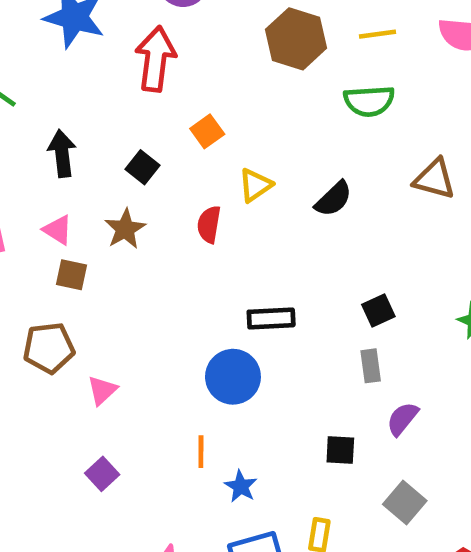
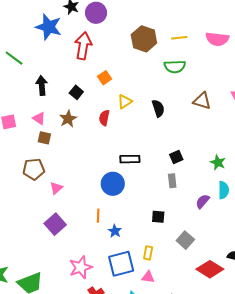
black semicircle: (333, 199) -> (158, 108), turned -66
purple semicircle: (402, 419) -> (203, 201), moved
purple square: (102, 474) -> (55, 224), size x1.5

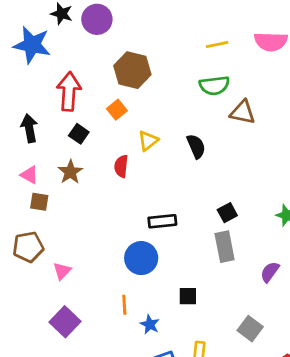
brown hexagon: (144, 39) -> (132, 70), moved
red arrow: (83, 46) -> (69, 91), moved
brown triangle: (202, 101) -> (243, 112), moved
gray rectangle: (172, 181) -> (225, 247), size x1.5
black square: (158, 217) -> (188, 296), moved

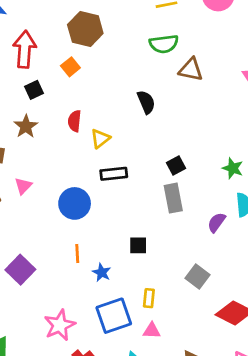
black square: (79, 134) -> (34, 90), turned 30
yellow triangle: (148, 141) -> (100, 139), moved
blue circle: (141, 258) -> (75, 203), moved
pink triangle: (62, 271) -> (23, 186), moved

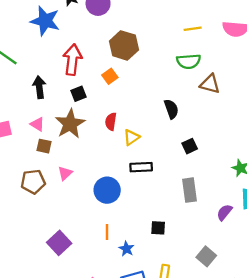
brown star: (26, 126) -> (70, 124), size x1.5
black square: (176, 166) -> (190, 146), moved

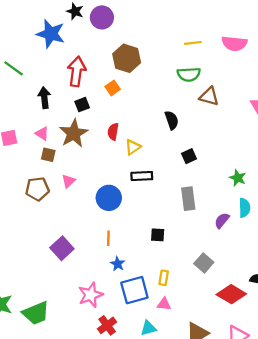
blue star: (127, 249) -> (118, 264), moved

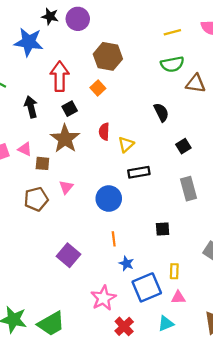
pink triangle: (42, 134) -> (25, 149), moved

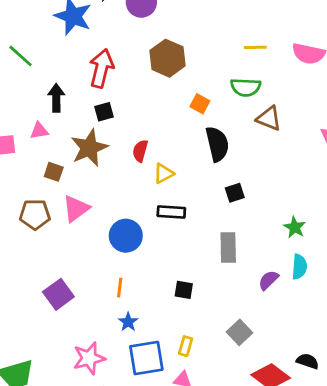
orange square: (98, 88) -> (200, 104), moved, turned -32
black semicircle: (161, 112) -> (217, 144), size x1.4
pink triangle: (25, 149) -> (39, 131), moved, turned -48
pink triangle: (66, 187) -> (76, 209), size x1.5

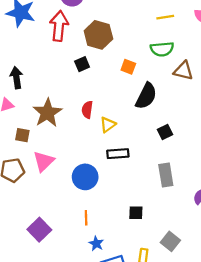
red arrow: (101, 68) -> (59, 26), moved
black square: (104, 112) -> (82, 64), moved
black semicircle: (217, 144) -> (146, 96), turned 48
gray square: (239, 332) -> (170, 241), moved

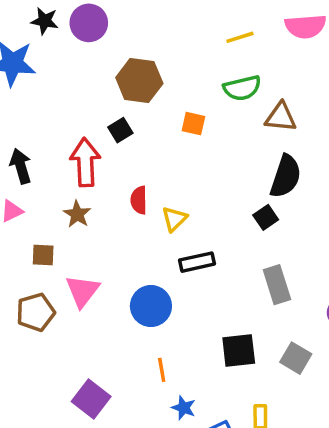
red arrow: (59, 26) -> (85, 162), moved
black semicircle: (146, 96) -> (286, 176), moved
brown star: (47, 113) -> (77, 214), size x0.6
black square: (136, 213) -> (239, 351), size x1.5
gray square: (170, 241) -> (296, 358), moved

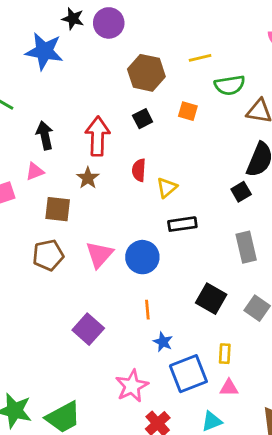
yellow line: (240, 37) -> (200, 58), moved
black square: (120, 130) -> (143, 119), moved
brown square: (43, 255) -> (58, 209), size x1.4
pink triangle: (82, 291) -> (99, 255), moved
black square: (239, 351) -> (211, 299), turned 32

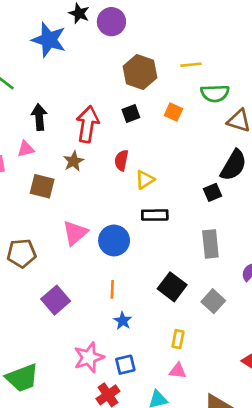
brown pentagon: (48, 255) -> (21, 253), moved
blue square: (188, 374) -> (125, 365), moved, size x0.6

